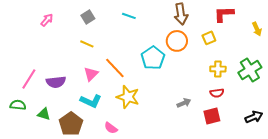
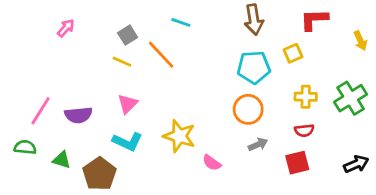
gray square: (88, 17) -> (128, 35), moved
orange circle: (177, 41) -> (248, 109), moved
cyan pentagon: (153, 58) -> (254, 67), moved, turned 30
orange line: (115, 68) -> (161, 55), moved
pink semicircle: (111, 128) -> (212, 163), moved

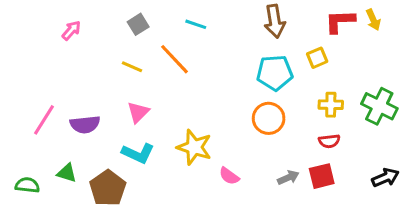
gray square: (128, 35) -> (138, 24), moved
yellow arrow: (360, 41) -> (373, 20), moved
green cross: (351, 98) -> (379, 106), turned -32
gray arrow: (258, 144) -> (288, 178), moved
green semicircle: (25, 147) -> (27, 185), moved

